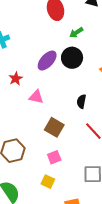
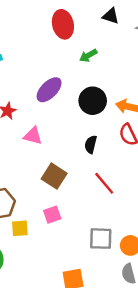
black circle: (72, 58) -> (93, 101), moved
yellow square: (48, 182) -> (20, 228), moved, turned -32

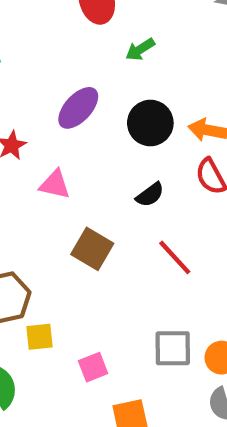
black semicircle: (91, 144) -> (150, 195), turned -138
pink square: (52, 215) -> (93, 367), moved

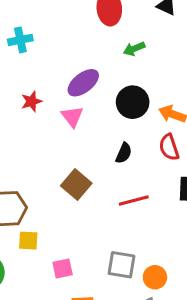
pink triangle: (55, 184) -> (72, 116), moved, turned 30
black semicircle: (150, 195) -> (124, 153), turned -40
red line: (175, 257) -> (134, 201), turned -72

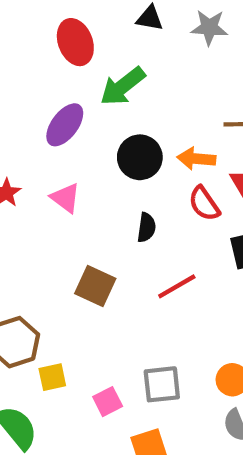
green arrow: (134, 49) -> (123, 86), size x1.6
purple ellipse: (83, 83) -> (65, 125), moved
gray square: (121, 265) -> (162, 384), moved

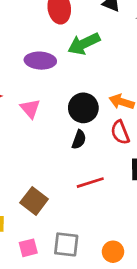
purple ellipse: (65, 125) -> (40, 61), turned 44
black circle: (140, 157) -> (83, 108), moved
brown square: (95, 286) -> (34, 201), moved

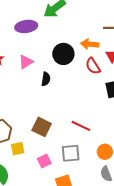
pink triangle: (30, 108) -> (26, 62), turned 49
black semicircle: (79, 140) -> (46, 79), moved
red line: (90, 183) -> (81, 126), moved, turned 54

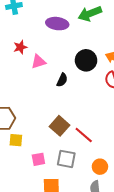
pink triangle: (26, 62) -> (38, 62), moved
brown square: (42, 127) -> (59, 126), moved

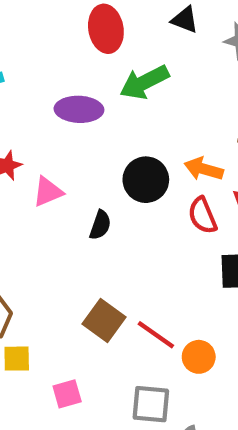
gray square: (66, 159) -> (151, 404), moved
orange circle: (100, 167) -> (199, 357), moved

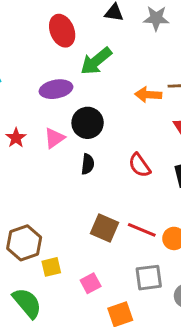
orange arrow: (204, 169) -> (148, 95), moved
black circle: (146, 180) -> (88, 123), moved
pink triangle: (48, 192) -> (54, 138), moved
red semicircle: (202, 215) -> (140, 165), moved

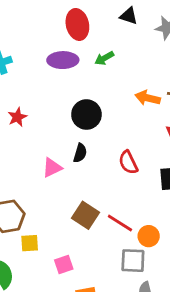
green arrow: (96, 61) -> (104, 58), size x0.6
purple ellipse: (56, 89) -> (63, 60), moved
pink triangle: (54, 138) -> (52, 168), moved
gray square: (149, 278) -> (133, 261), moved

